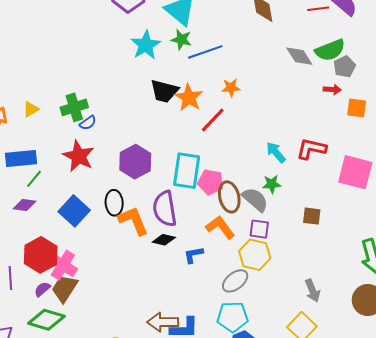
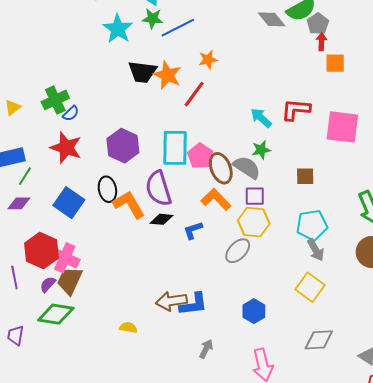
red arrow: (332, 90) -> (321, 42), moved, turned -84
pink pentagon: (211, 182) -> (200, 156), turned 30
cyan pentagon: (233, 317) -> (312, 225), moved

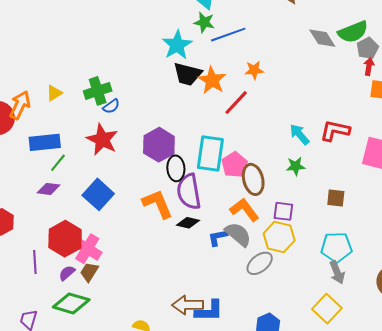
cyan star: (118, 29) -> (177, 45), moved
gray semicircle: (247, 167) -> (238, 234), moved
black ellipse: (107, 189) -> (176, 168), moved
brown trapezoid: (70, 281) -> (89, 272), size x0.7

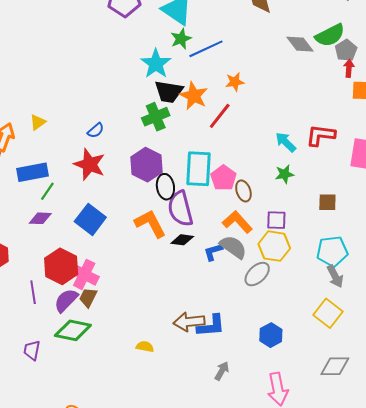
green star: (204, 22) -> (181, 39), turned -30
green cross: (98, 91) -> (156, 117), moved
brown ellipse: (253, 179) -> (243, 191), size x0.7
purple semicircle: (67, 273) -> (66, 300), size x1.5

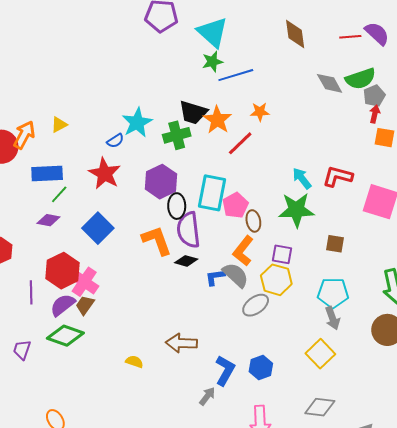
cyan star: (156, 64) -> (137, 123), moved
green star: (284, 174) -> (296, 210), size x1.8
orange L-shape: (237, 222) -> (243, 251), turned -108
blue L-shape: (211, 326) -> (225, 370), moved, turned -64

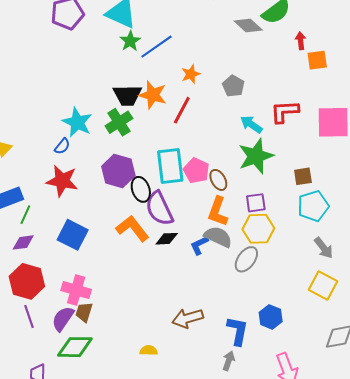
gray pentagon: (374, 96) -> (233, 86), moved
red hexagon: (63, 271) -> (27, 281), moved
cyan pentagon: (333, 293) -> (313, 206), moved

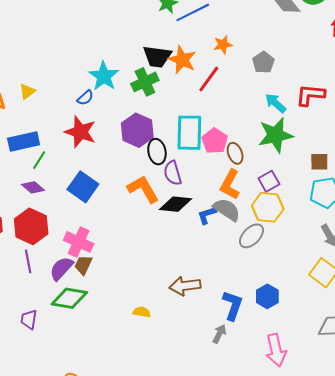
purple square: (256, 203) -> (269, 181), turned -30
purple semicircle: (159, 208) -> (173, 173), size x0.7
black diamond: (167, 239) -> (176, 204), size x1.4
purple diamond: (23, 242) -> (33, 187), turned 40

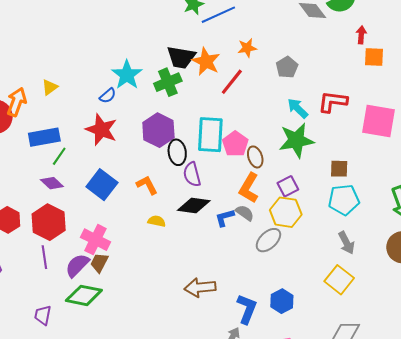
orange L-shape: (143, 189) -> (147, 185), moved, size x0.7
gray semicircle: (227, 210) -> (245, 213), size x0.7
yellow semicircle: (142, 312) -> (157, 221), moved

